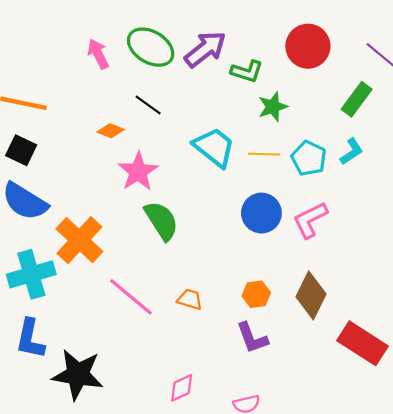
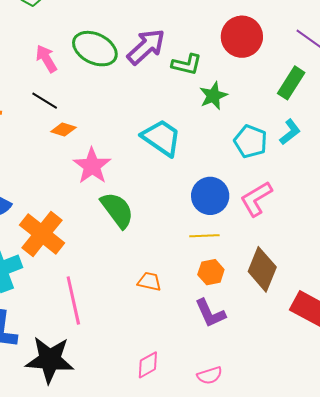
black line: (148, 105) -> (45, 101), moved
yellow line: (264, 154) -> (204, 236), moved
pink line: (131, 297) -> (73, 300), moved, turned 42

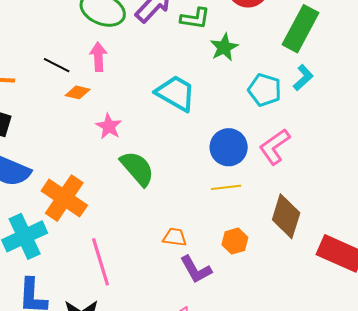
pink arrow: (46, 59) -> (98, 57), moved, turned 32
green rectangle: (291, 83) -> (300, 29), size x1.4
pink star: (92, 166) -> (109, 126), size x0.7
orange hexagon: (211, 272) -> (235, 241), moved
purple L-shape: (210, 313) -> (196, 269), moved

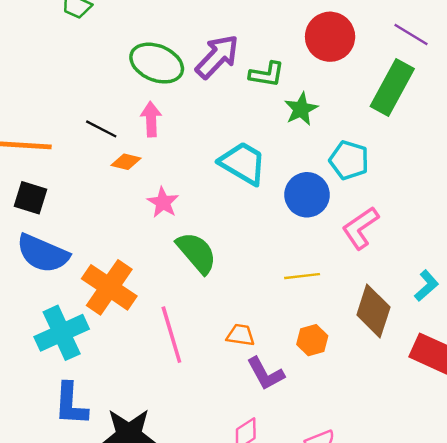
cyan L-shape: (303, 78) -> (426, 286), moved
blue circle: (229, 147) -> (307, 195), moved
pink line: (101, 262) -> (171, 335), moved

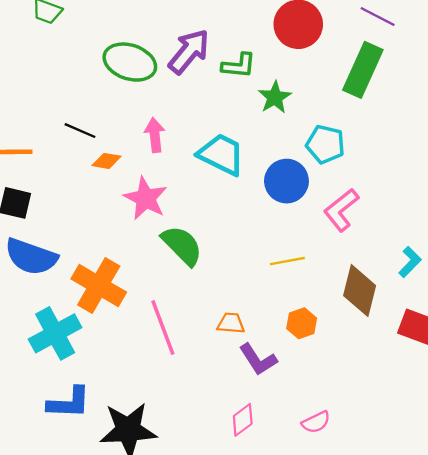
pink arrow: (151, 119) -> (155, 135), moved
pink star: (163, 202) -> (146, 198), size x1.4
blue L-shape: (71, 404) -> (69, 403), turned -87

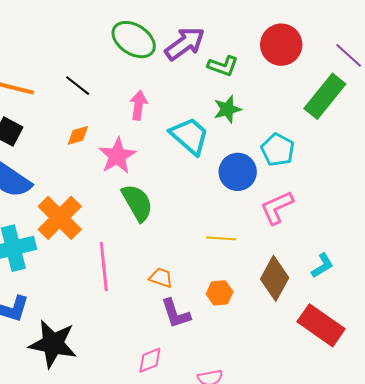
green star: (275, 97) -> (227, 109), moved
orange diamond: (107, 161) -> (78, 135), moved, turned -40

